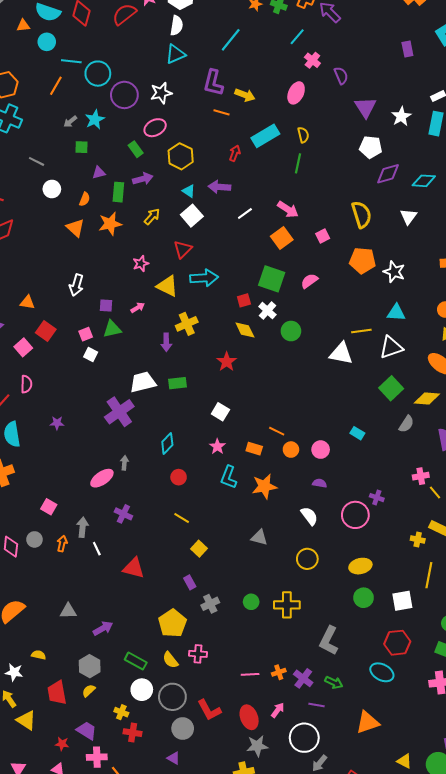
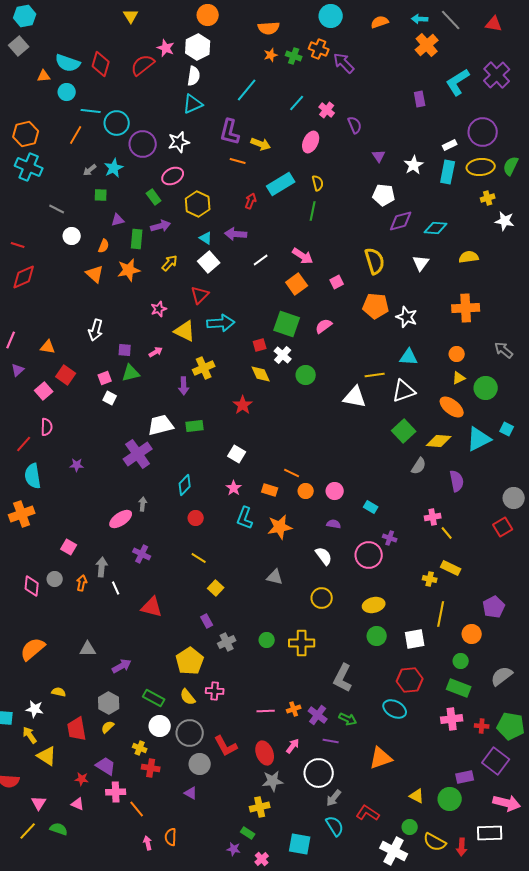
cyan line: (297, 37) -> (297, 103), moved
purple triangle: (366, 107) -> (379, 156), size x0.6
cyan rectangle: (357, 433) -> (371, 507), moved

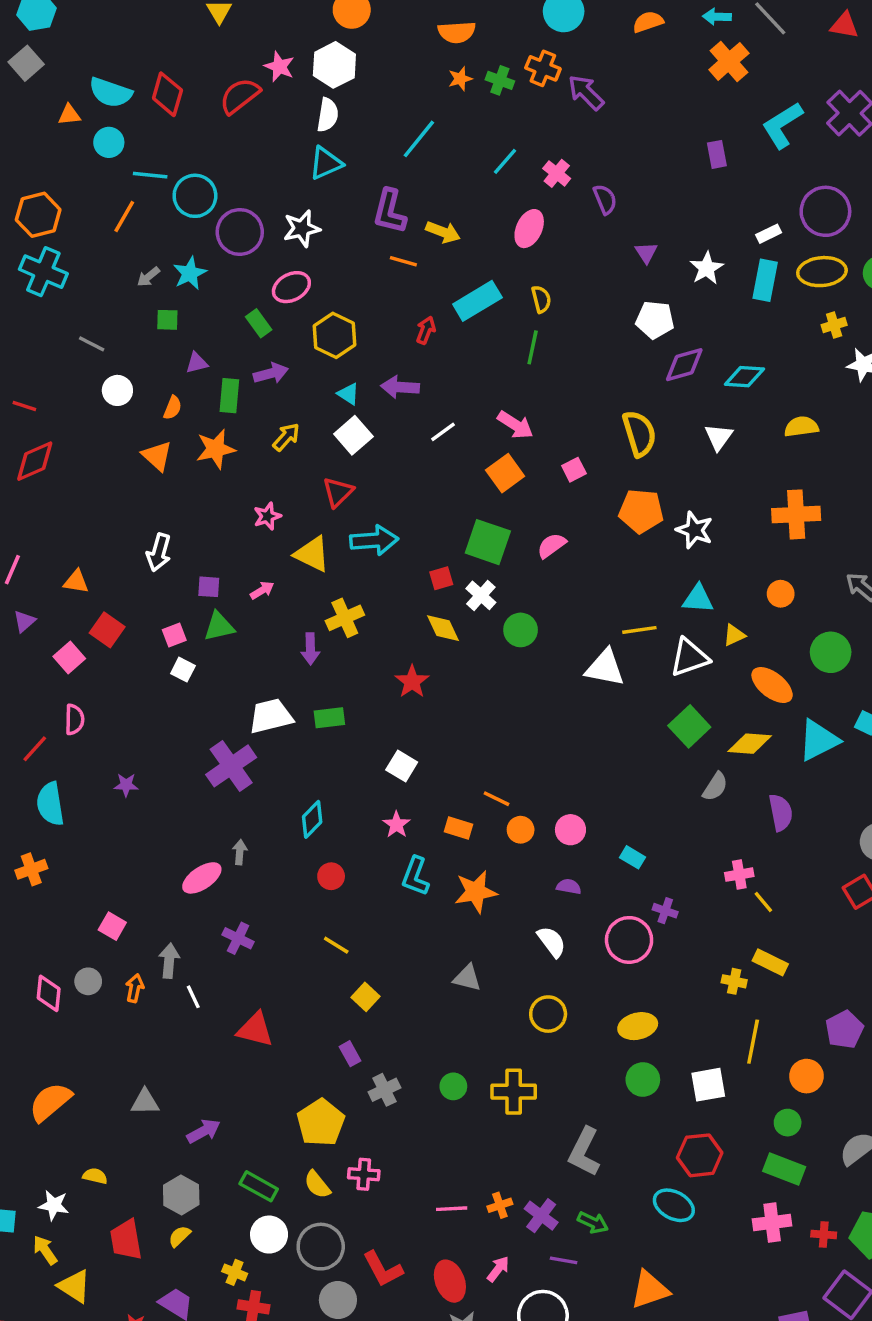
yellow triangle: (459, 378) -> (734, 635), moved
orange cross: (22, 514) -> (31, 869), size x0.7

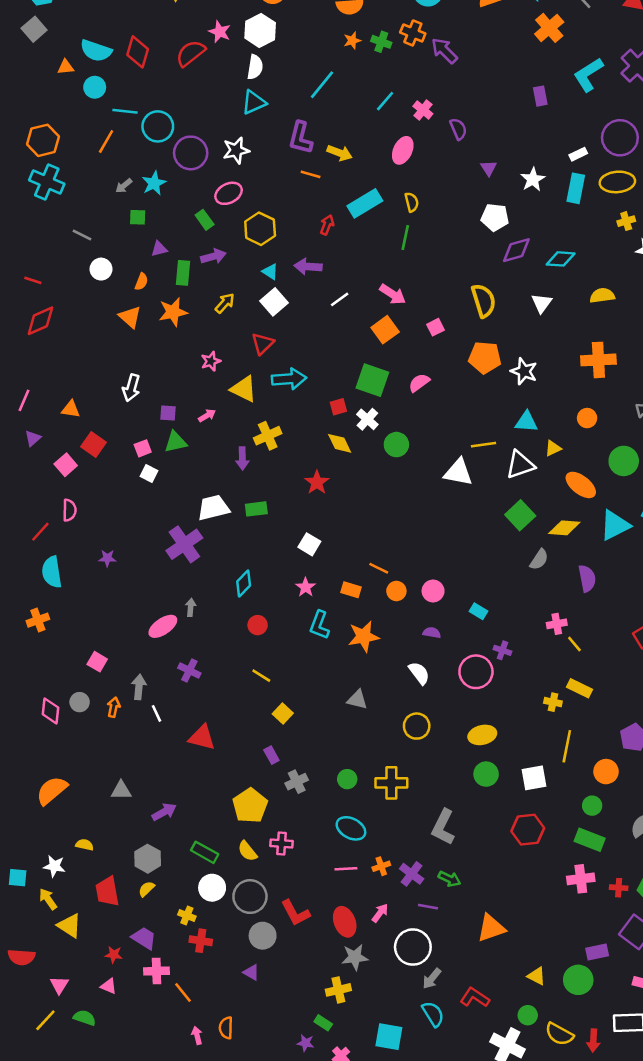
cyan ellipse: (674, 1205) -> (351, 828), moved

